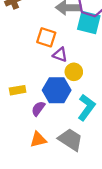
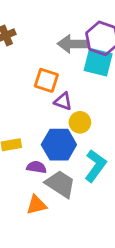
purple semicircle: (38, 109) -> (36, 167), turned 63
gray trapezoid: (70, 140) -> (60, 184), moved

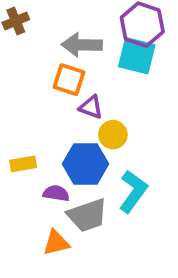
gray arrow: (73, 44) -> (82, 45), moved
gray trapezoid: (60, 184) -> (87, 215), turned 128

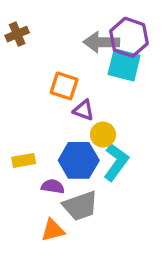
gray arrow: (82, 45) -> (101, 42), moved
cyan L-shape: (133, 191) -> (116, 162), moved

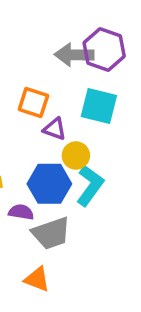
cyan square: (124, 65) -> (99, 106), moved
orange triangle: (53, 230) -> (37, 279), moved, turned 35

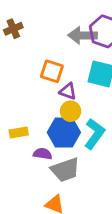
yellow circle: (76, 156) -> (71, 111), moved

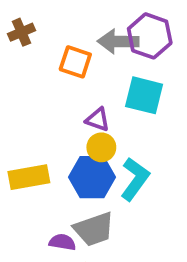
orange square: (52, 71) -> (75, 62), moved
yellow rectangle: (19, 132) -> (29, 177), size x1.5
purple semicircle: (43, 154) -> (62, 242), moved

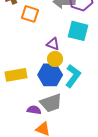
orange square: (75, 62) -> (30, 14), moved

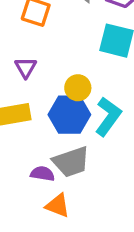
purple triangle: (53, 44) -> (26, 68), moved, turned 40

